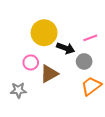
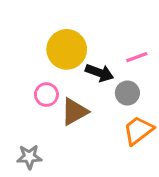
gray star: (18, 90) -> (29, 157), moved

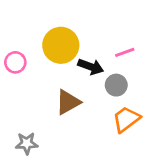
pink circle: (46, 95) -> (15, 62), moved

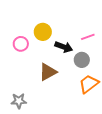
yellow circle: (61, 45) -> (43, 32), size x0.7
pink circle: (15, 62) -> (21, 44), moved

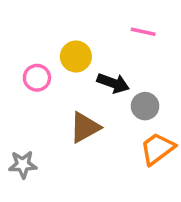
pink line: (88, 37) -> (143, 32), moved, turned 32
gray star: (19, 101) -> (23, 165), moved

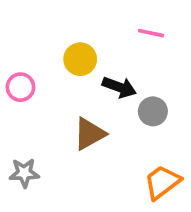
pink circle: (37, 78) -> (20, 87), moved
orange trapezoid: (157, 149) -> (162, 182), moved

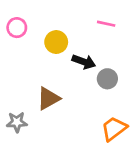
pink circle: (20, 87) -> (17, 28), moved
brown triangle: (89, 134) -> (48, 98), moved

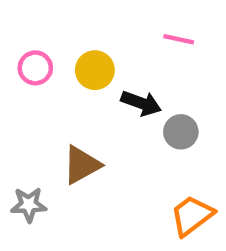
pink circle: (17, 28) -> (35, 68), moved

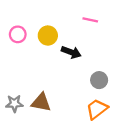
gray circle: (181, 132) -> (99, 80), moved
brown triangle: (82, 165) -> (41, 102), moved, turned 40

